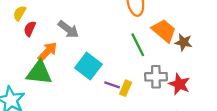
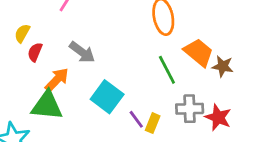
purple line: (112, 85) -> (136, 119), turned 35

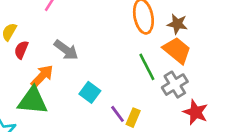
brown star: (223, 66) -> (177, 24), moved
cyan square: (107, 97) -> (90, 92), size x0.7
gray cross: (190, 109) -> (175, 85), moved, turned -30

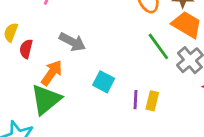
green triangle: (33, 101) -> (46, 99), turned -36
purple line: (118, 114) -> (136, 100), turned 48

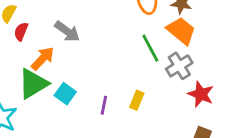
cyan square: (104, 82) -> (65, 94), moved
purple line: (136, 100) -> (104, 105), moved

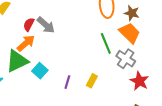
red semicircle: (21, 32) -> (29, 24), moved
gray cross: (179, 66) -> (126, 59), turned -30

